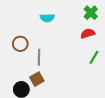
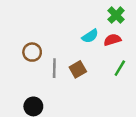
cyan semicircle: (47, 18) -> (90, 36), moved, turned -32
brown square: (37, 79) -> (78, 69), moved

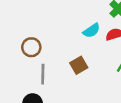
gray line: (54, 68) -> (43, 74), moved

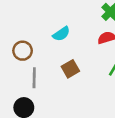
cyan semicircle: (92, 31) -> (61, 34), moved

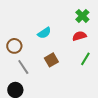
gray line: (34, 78) -> (23, 67), turned -35

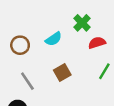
green cross: (82, 16) -> (82, 23), moved
brown circle: (14, 46) -> (20, 45), moved

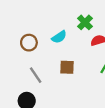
brown square: (62, 72) -> (67, 67), turned 32

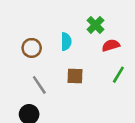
cyan semicircle: (59, 37) -> (66, 42), turned -56

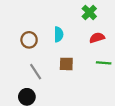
green cross: (95, 25) -> (89, 12), moved
green line: (118, 75) -> (104, 63), turned 64

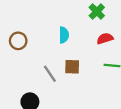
brown circle: (29, 40) -> (18, 41), moved
gray line: (36, 72) -> (50, 74), moved

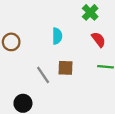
red semicircle: (105, 38) -> (98, 40), turned 70

